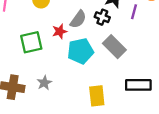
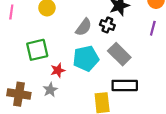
purple line: (134, 12) -> (153, 28), moved
red star: (60, 31) -> (58, 70), moved
black rectangle: (138, 85) -> (125, 85), moved

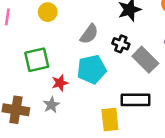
black cross: (107, 25) -> (121, 44), moved
gray rectangle: (119, 54) -> (145, 60), moved

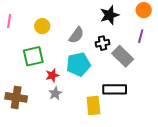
yellow circle: (48, 12) -> (42, 26), moved
black cross: (121, 44) -> (103, 43), turned -32
gray star: (51, 105) -> (55, 93), moved

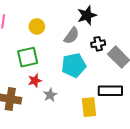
black star: (110, 15) -> (87, 15), moved
red star: (52, 75) -> (35, 81), moved

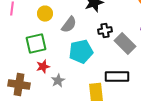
gray semicircle: (72, 36) -> (69, 25), moved

